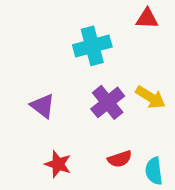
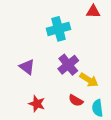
yellow arrow: (151, 97) -> (89, 80), moved
red semicircle: (120, 159) -> (76, 100), turned 48

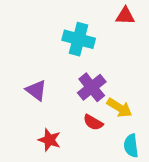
cyan cross: (59, 29) -> (79, 39), turned 30
red semicircle: (76, 100) -> (93, 122), moved

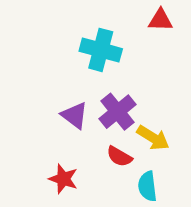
purple triangle: (36, 90) -> (75, 115), moved
cyan semicircle: (131, 146) -> (147, 186), moved

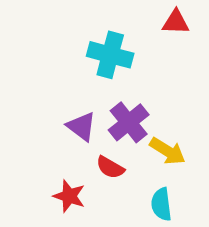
red semicircle: (119, 156) -> (110, 167), moved

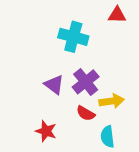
yellow arrow: (168, 151) -> (112, 101), turned -40
red semicircle: (110, 167) -> (86, 113), moved

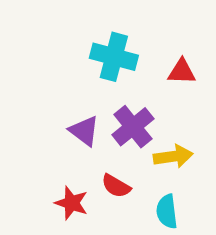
red triangle: (117, 15) -> (182, 72), moved
red semicircle: (86, 113) -> (116, 186), moved

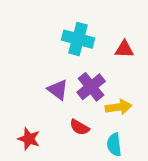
red star: (72, 203) -> (29, 139), moved

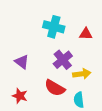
purple triangle: (58, 90) -> (22, 62), moved
red semicircle: (79, 127) -> (55, 88), size x1.5

